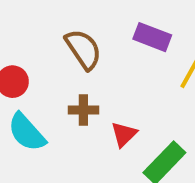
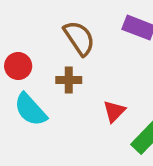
brown cross: (83, 110) -> (69, 80), moved

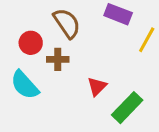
red circle: (18, 66) -> (31, 43), moved

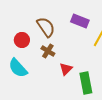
brown cross: (58, 59) -> (48, 51), moved, turned 32
green rectangle: (127, 108) -> (86, 83), turned -55

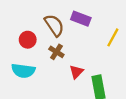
purple rectangle: (80, 21) -> (81, 19), moved
cyan semicircle: (18, 68) -> (23, 71), turned -40

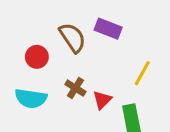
yellow line: (113, 37) -> (142, 73), moved
brown cross: (56, 52) -> (75, 88), moved

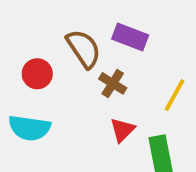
brown cross: (75, 88) -> (113, 83), moved

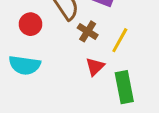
yellow line: (175, 95) -> (120, 40), moved

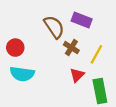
red circle: (30, 24) -> (15, 48), moved

